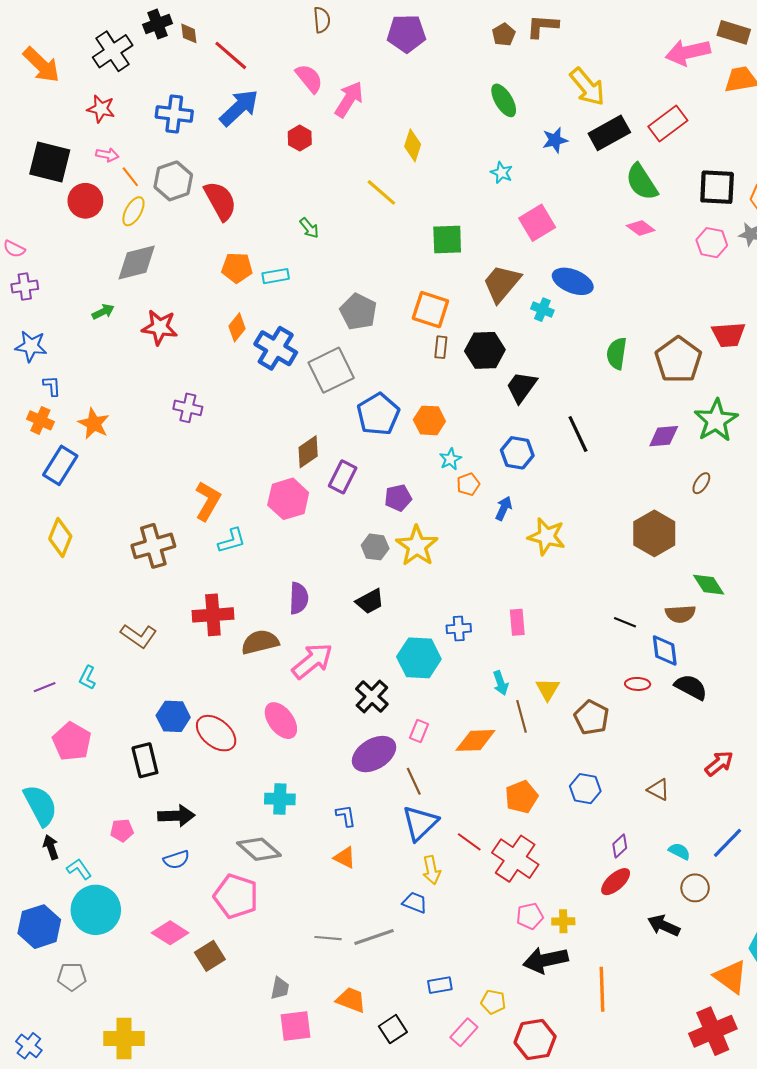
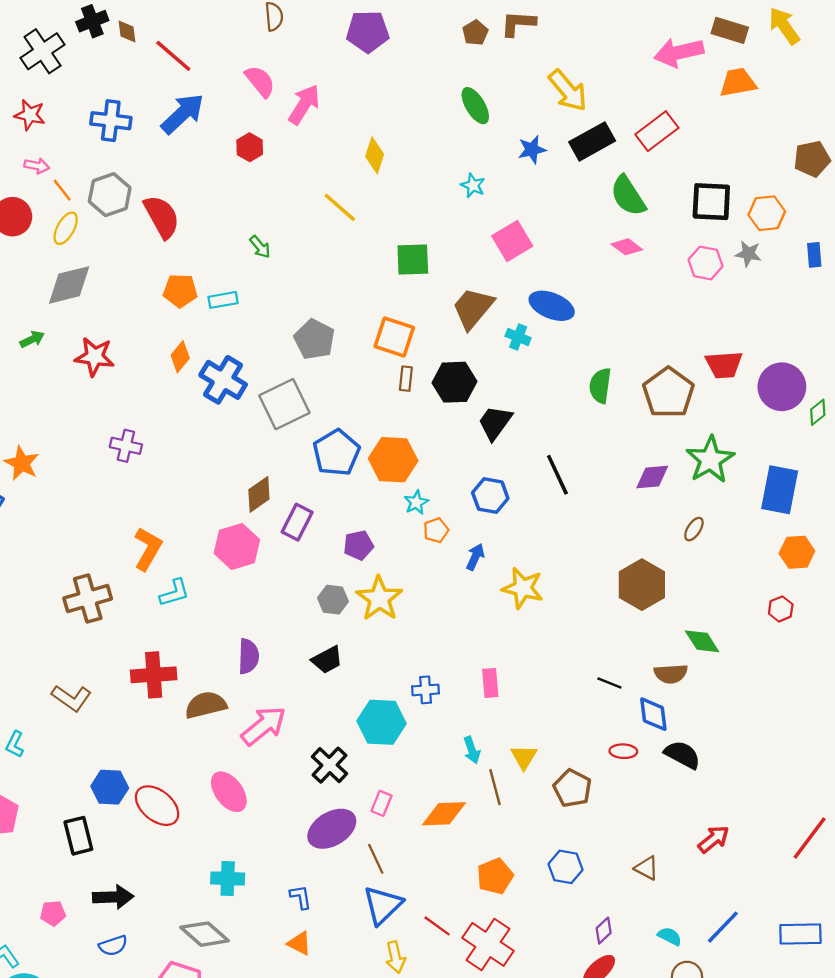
orange hexagon: (429, 420) -> (393, 460), size x1.4

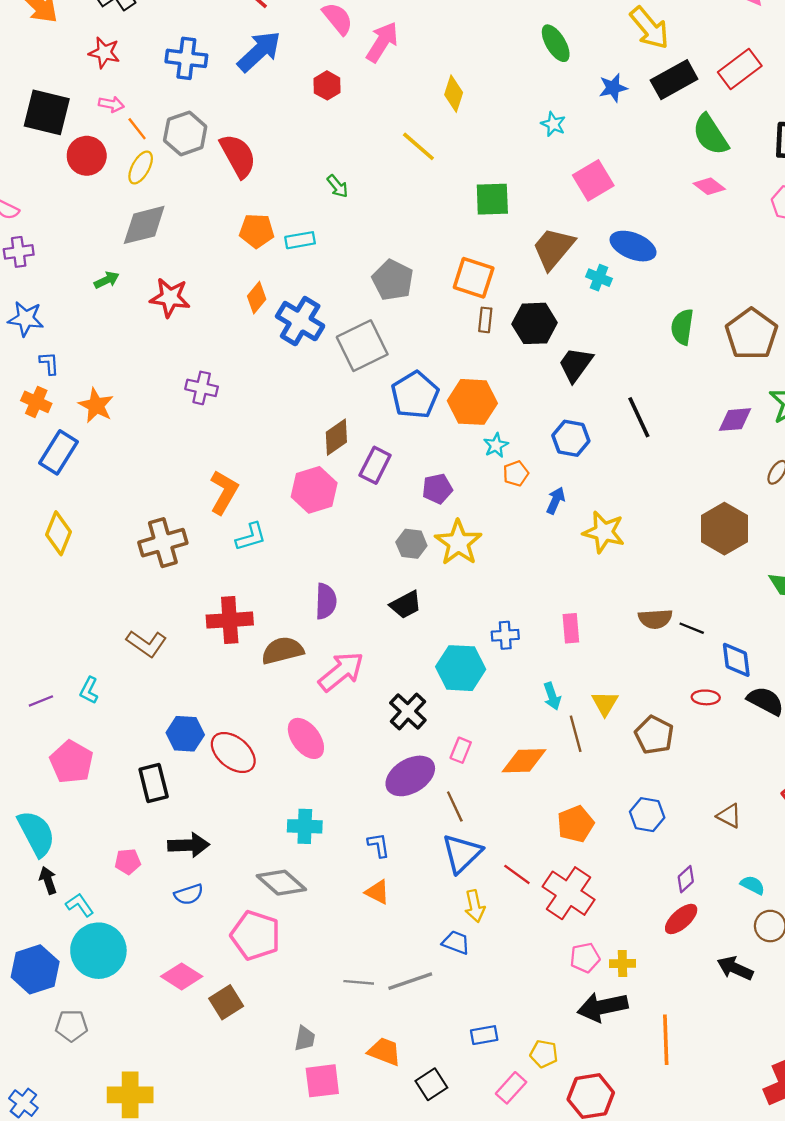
brown semicircle: (671, 674) -> (655, 619), moved

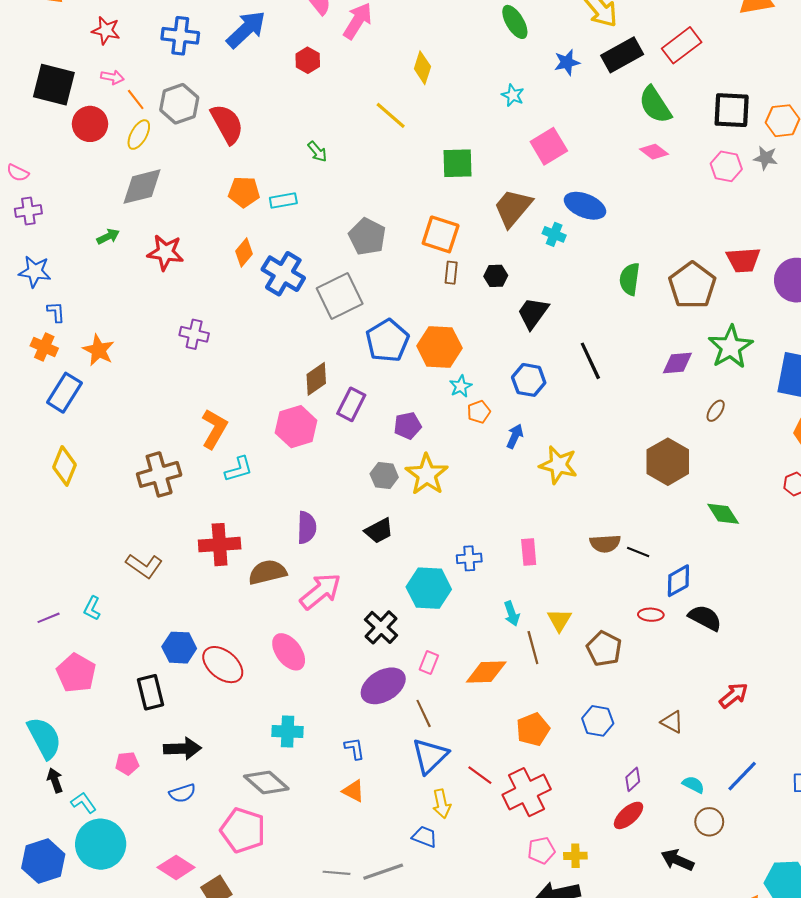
black hexagon: (535, 323) -> (496, 276), size x0.6
blue diamond: (736, 660) -> (678, 581), turned 68
red cross: (569, 893) -> (527, 792), turned 30

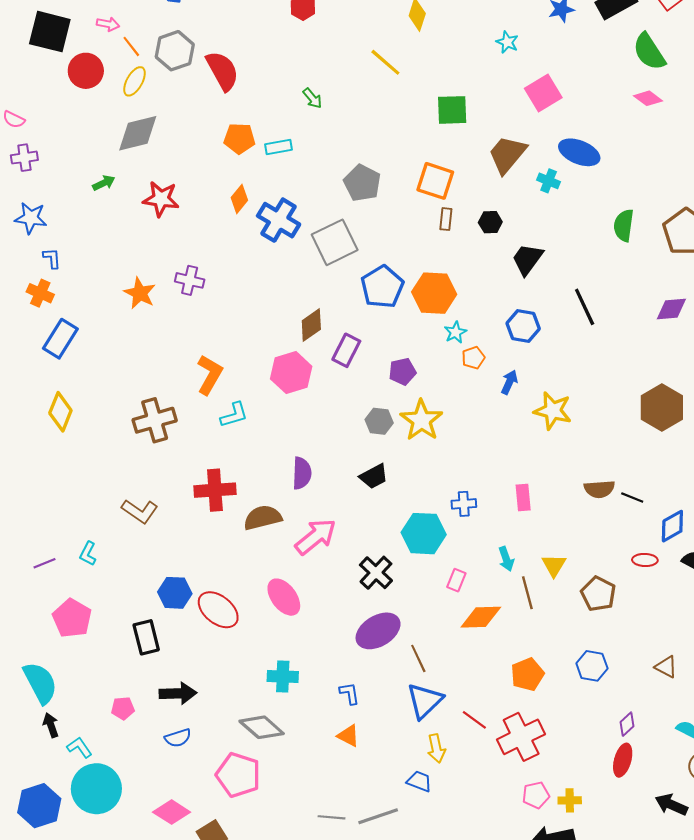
orange star: (98, 350) -> (140, 293), moved
pink rectangle: (429, 662) -> (456, 580), moved
red ellipse: (629, 815) -> (623, 760), turned -32

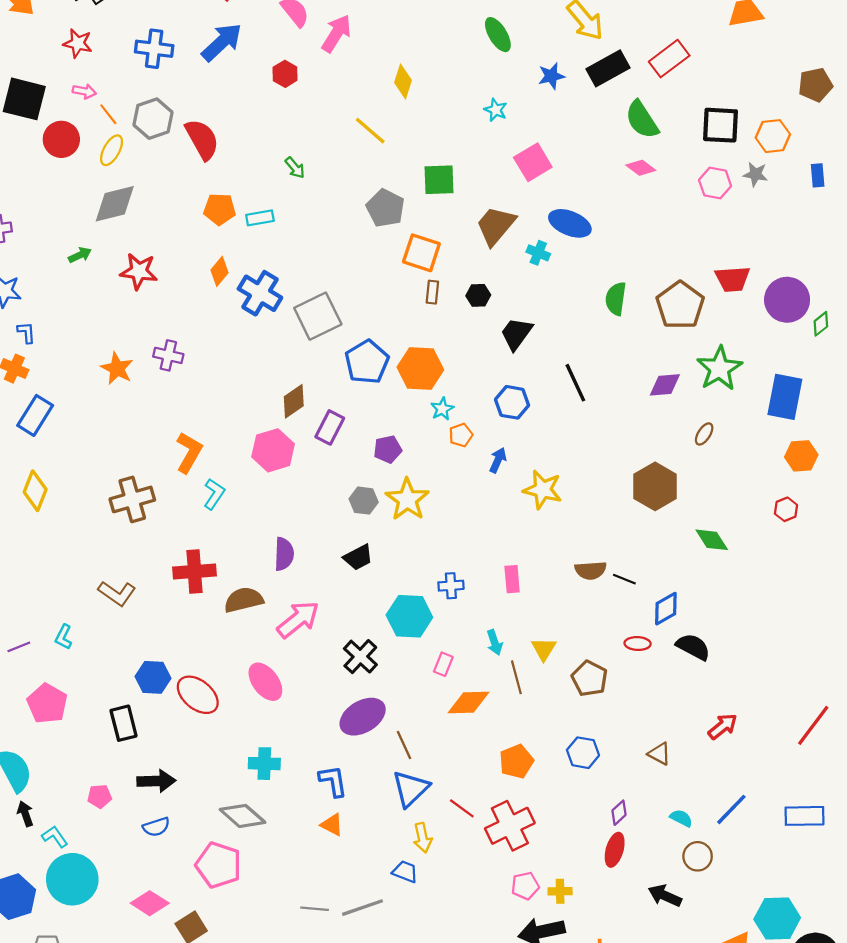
gray pentagon: (362, 183) -> (385, 208), moved
cyan L-shape: (234, 415) -> (214, 494), turned -40
blue L-shape: (349, 693) -> (333, 781), size x1.4

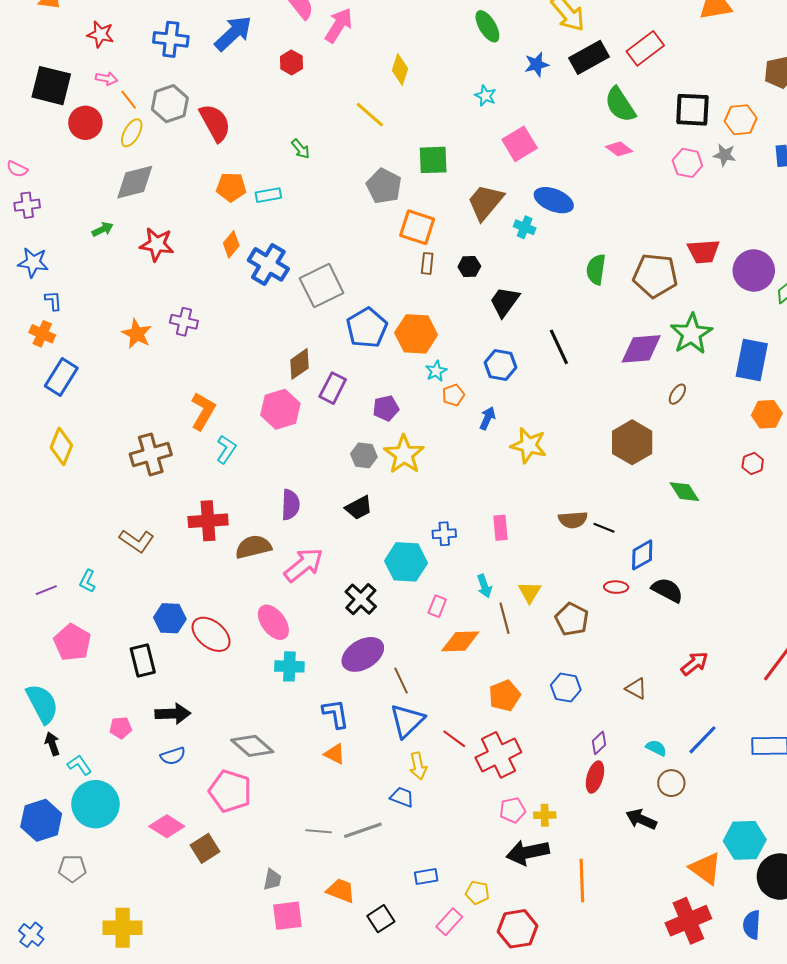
brown pentagon: (680, 305) -> (655, 276), turned -30
purple diamond: (665, 385) -> (641, 349), size x1.4
cyan cross: (264, 764) -> (289, 666), moved

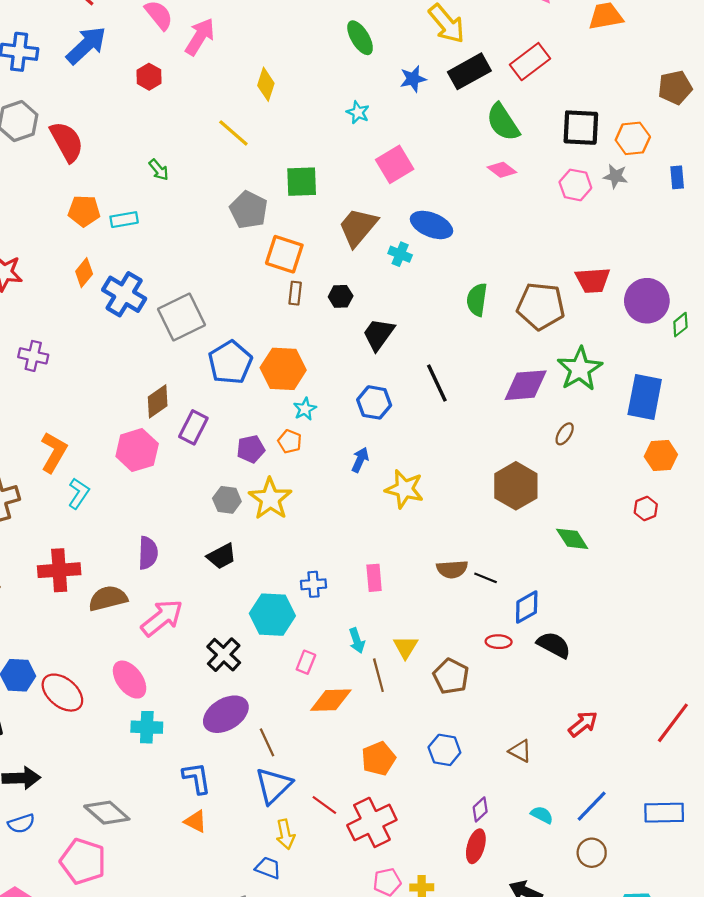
orange pentagon: (453, 395) -> (290, 441), moved, turned -30
brown circle: (671, 783) -> (592, 853), moved

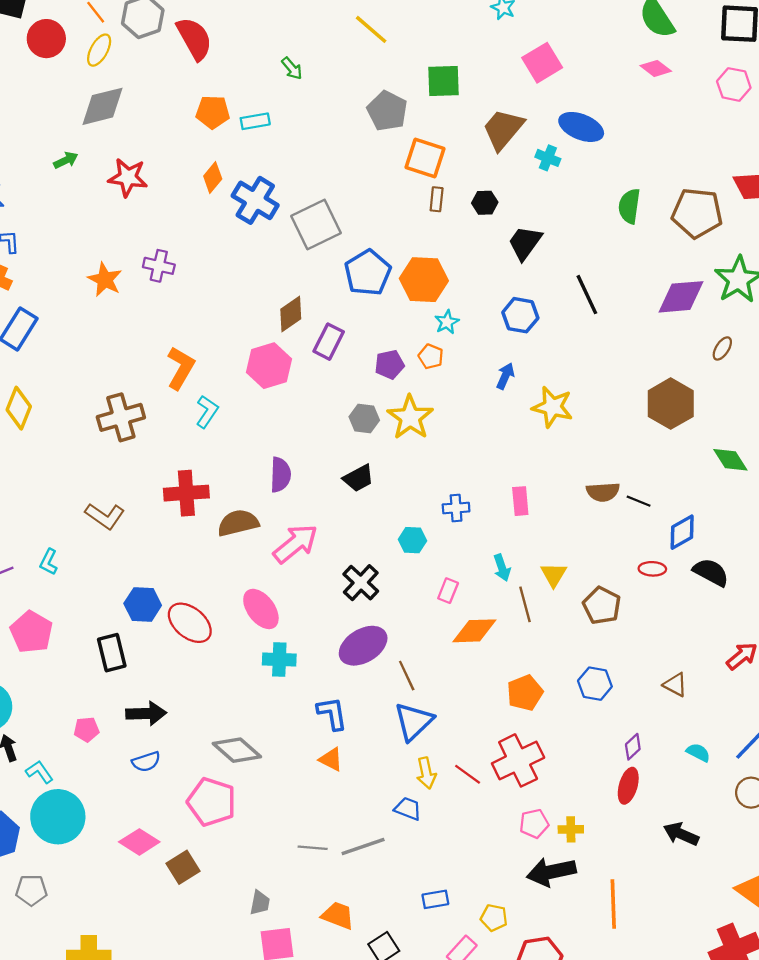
cyan hexagon: (272, 615) -> (412, 540), size x0.6
red line: (324, 805) -> (468, 774), moved

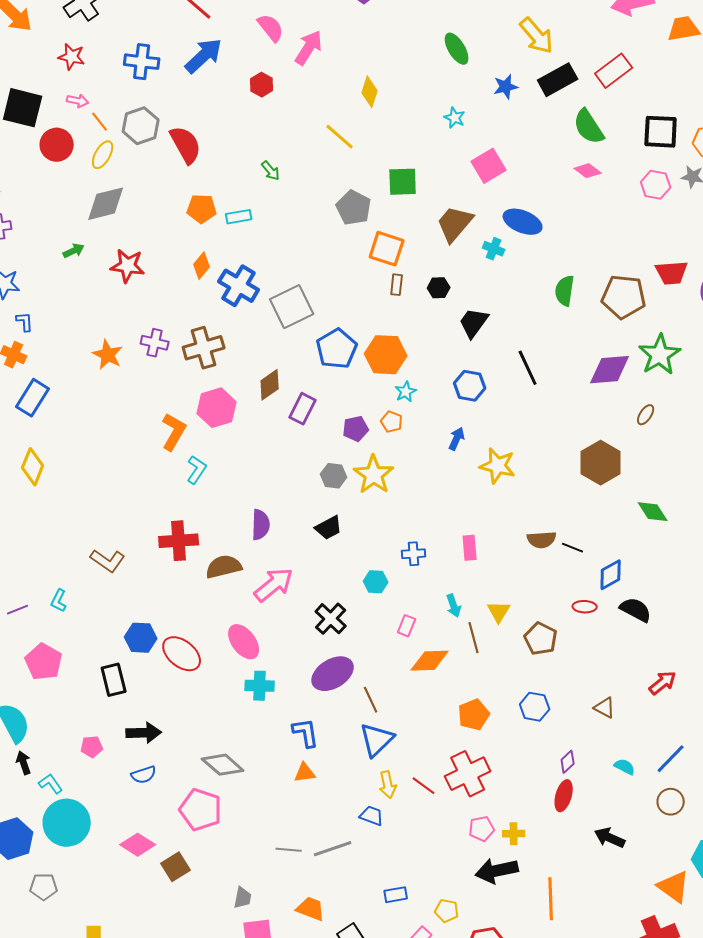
pink hexagon: (269, 366) -> (217, 408), moved
brown cross: (121, 417) -> (204, 348), moved
orange triangle: (331, 759) -> (305, 773), turned -35

